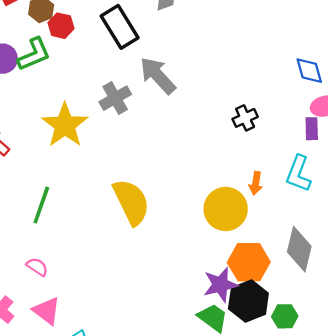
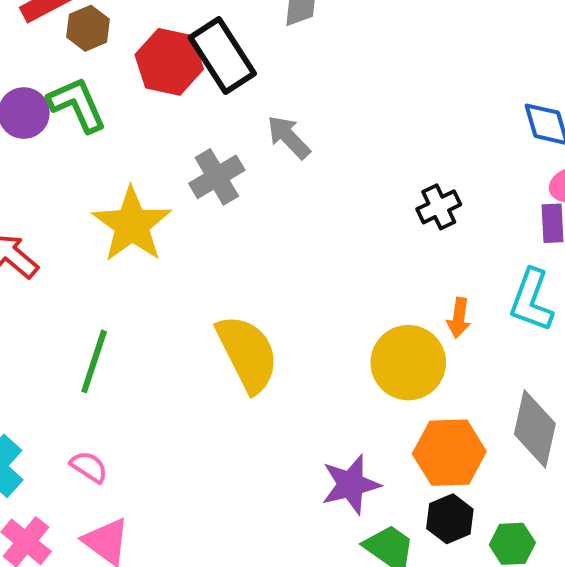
red hexagon: (61, 26) -> (169, 62), moved, size x1.5
green L-shape: (34, 54) -> (77, 105), turned -90
gray arrow: (158, 75) -> (289, 137), size x0.7
purple star: (220, 285) -> (351, 484), moved
black hexagon: (248, 301) -> (450, 519), size x0.7

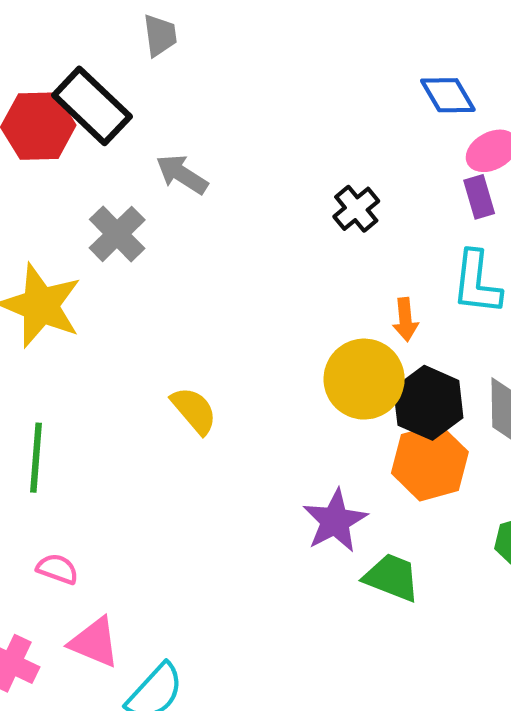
yellow semicircle: (247, 353) -> (194, 410), size x0.6
black hexagon: (450, 519) -> (428, 403), moved, size x1.4

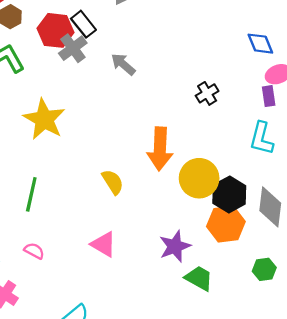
black rectangle: (92, 106) -> (83, 24), size x0.7
gray cross: (117, 234) -> (73, 48), moved
orange arrow: (405, 319) -> (160, 149), moved, size x2.0
pink triangle: (94, 642) -> (104, 244), moved

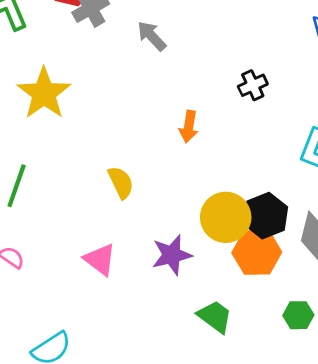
orange arrow: (160, 149) -> (189, 127), moved, size x0.6
yellow circle: (199, 178) -> (226, 217), moved
purple star: (175, 246) -> (172, 255), moved

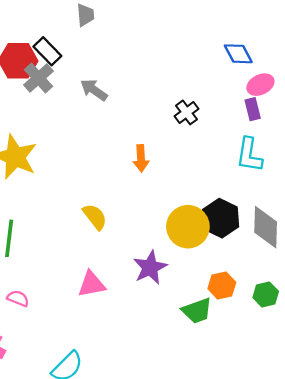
orange hexagon: (257, 252) -> (222, 285), moved, size x0.7
pink triangle: (100, 260) -> (92, 284), turned -36
green trapezoid: (215, 317) -> (197, 311), turned 136

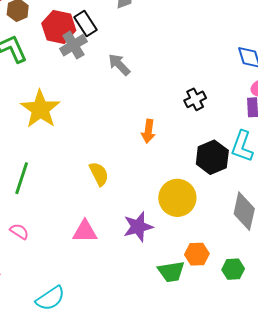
black hexagon: (221, 218) -> (212, 157), moved

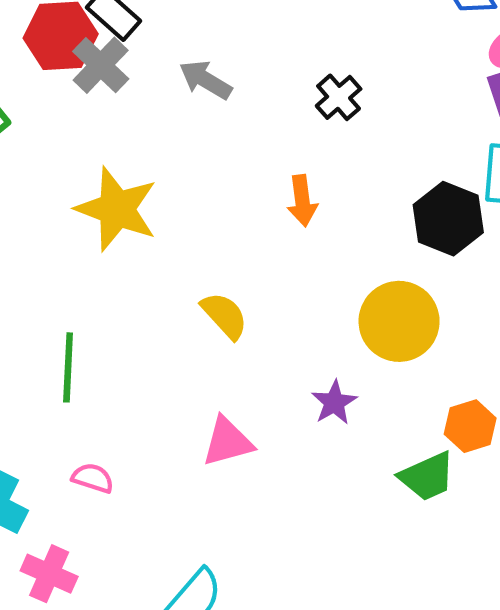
black cross: (195, 99) -> (339, 97), moved
yellow star: (40, 109) -> (117, 209), moved
purple star: (138, 227) -> (334, 402), size x0.7

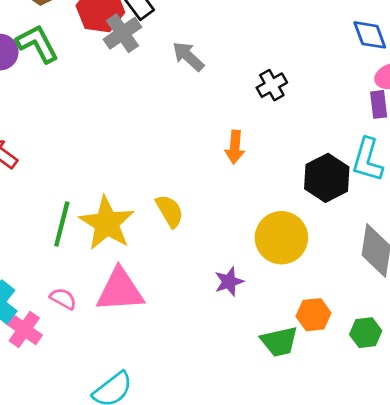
yellow star: (117, 209) -> (107, 223), moved
pink triangle: (228, 442) -> (120, 290), moved, size x1.4
pink cross: (49, 574) -> (24, 329), moved

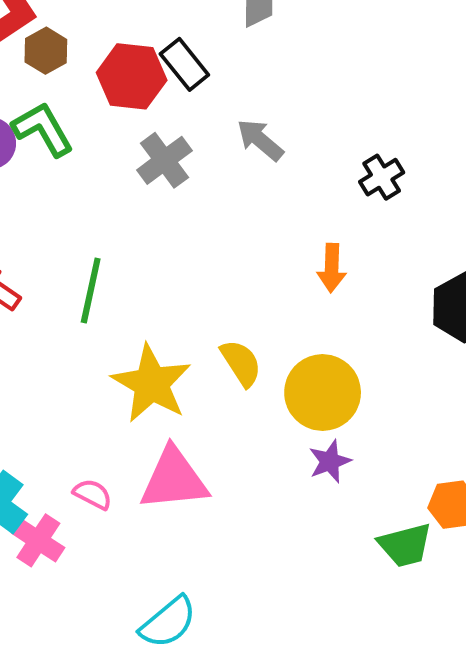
gray cross: (122, 33) -> (164, 160), moved
green line: (62, 224) -> (91, 290), moved
yellow circle: (281, 238) -> (323, 393), moved

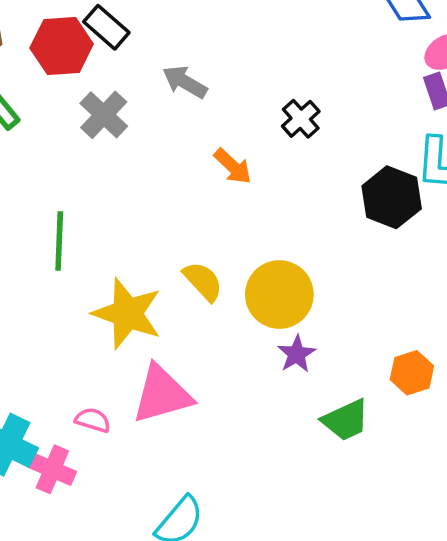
black cross: (382, 177) -> (301, 119), moved
orange arrow: (332, 268) -> (233, 166), moved, turned -39
green trapezoid: (405, 545) -> (346, 420), moved

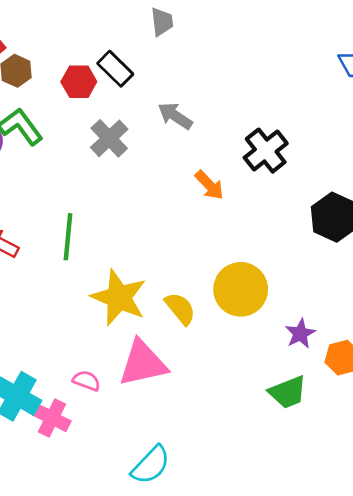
red hexagon: (62, 46) -> (79, 82), size x0.7
black cross: (301, 119) -> (266, 151), size x1.4
yellow semicircle: (203, 281) -> (180, 308), moved
purple star: (297, 354) -> (300, 334), moved

